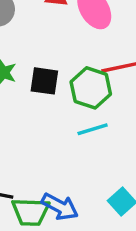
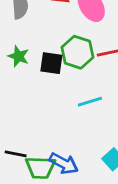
green hexagon: (91, 88) -> (77, 52), moved

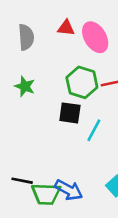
black square: (51, 63) -> (70, 113), moved
cyan line: (90, 102) -> (94, 130), turned -45

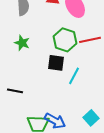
black line: (22, 181) -> (15, 91), moved

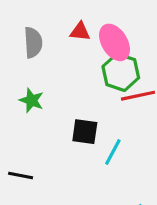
green hexagon: (65, 40) -> (121, 72), moved

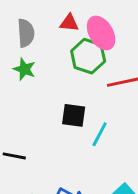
green hexagon: (121, 72) -> (88, 56), moved
green star: (32, 100) -> (24, 69), moved

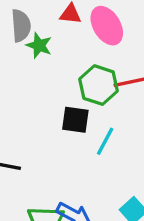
green hexagon: (88, 56) -> (99, 85), moved
green star: (24, 69) -> (39, 45), moved

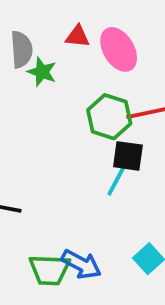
black square: (75, 120) -> (128, 156), moved

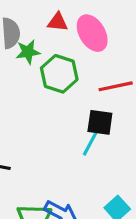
green star: (42, 72) -> (28, 52), turned -30
green hexagon: (109, 117) -> (59, 74), moved

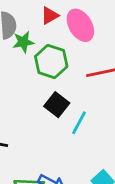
red triangle: (58, 22) -> (50, 16), turned -36
black square: (100, 122) -> (57, 105), moved, turned 30

